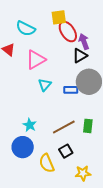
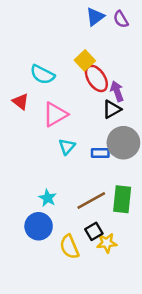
yellow square: (59, 17) -> (85, 60), turned -35
green rectangle: (88, 126) -> (122, 199), size x1.5
yellow star: (83, 173) -> (107, 243), moved

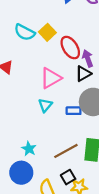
yellow square: (85, 60) -> (47, 32), moved
cyan semicircle: (42, 75) -> (25, 32), moved
pink triangle: (55, 114) -> (51, 78), moved

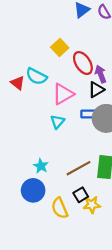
cyan semicircle: (25, 32) -> (36, 76), moved
blue rectangle: (74, 111) -> (88, 114), moved

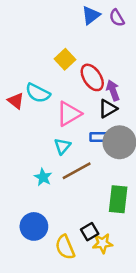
cyan star: (41, 166) -> (43, 177), moved
brown line: (78, 168) -> (77, 171), moved

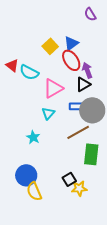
blue triangle: (91, 15) -> (71, 43), moved
red triangle: (16, 101) -> (12, 65), moved
brown line: (77, 171) -> (78, 132), moved
yellow semicircle: (65, 247) -> (34, 191), moved

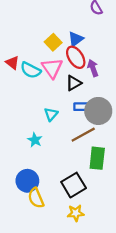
black triangle: (83, 84) -> (74, 83), moved
pink triangle: (53, 88) -> (52, 68), moved, turned -35
black square: (69, 179) -> (74, 185), size x1.6
yellow star: (79, 188) -> (76, 213), moved

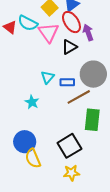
cyan semicircle: (31, 70) -> (28, 23), moved
blue rectangle: (81, 107) -> (67, 82), moved

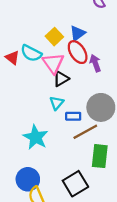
black triangle: (69, 47) -> (61, 79), moved
cyan triangle: (48, 77) -> (57, 103), moved
cyan star: (32, 102) -> (36, 137), size x1.6

